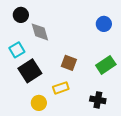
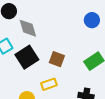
black square: (30, 71) -> (27, 57), moved

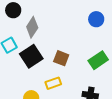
gray diamond: (28, 28) -> (32, 27), turned 50

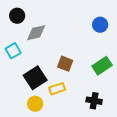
gray diamond: (32, 27) -> (36, 33), turned 45
black square: (31, 56) -> (35, 78), moved

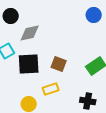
blue circle: (100, 25) -> (94, 15), moved
black square: (35, 78) -> (29, 64), moved, turned 30

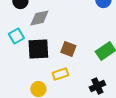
black cross: (88, 101) -> (97, 86), turned -35

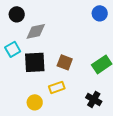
black cross: (97, 86) -> (94, 99), turned -35

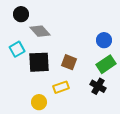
blue circle: (100, 13) -> (104, 40), moved
gray diamond: (36, 31) -> (40, 31), turned 60
black cross: (94, 99) -> (98, 86), moved

